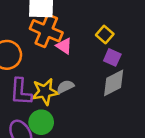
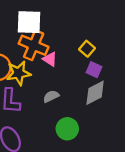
yellow star: (45, 92) -> (19, 73), moved
green circle: (41, 122) -> (67, 129), moved

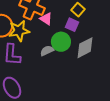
purple square: (94, 70) -> (72, 25), moved
green circle: (67, 129) -> (61, 42), moved

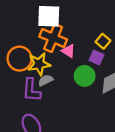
gray semicircle: (47, 51) -> (46, 80), moved

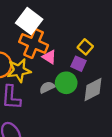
white square: (49, 16) -> (29, 21), turned 35
gray semicircle: (46, 80) -> (47, 87), moved

